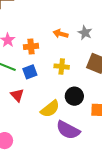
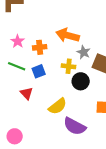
gray star: (85, 33) -> (84, 52), moved
orange arrow: (61, 34) -> (68, 35), size x1.6
black circle: (74, 96) -> (81, 81), moved

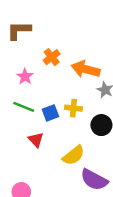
orange cross: (40, 47) -> (52, 57), moved, turned -32
yellow cross: (69, 66) -> (73, 108), moved

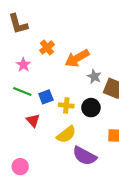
brown L-shape: (19, 30) -> (18, 24), turned -105
orange arrow: (86, 69) -> (77, 58), turned -45
yellow cross: (73, 108) -> (66, 105), moved

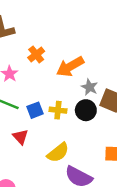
yellow cross: (66, 105) -> (58, 110), moved
black circle: (91, 108) -> (86, 110), moved

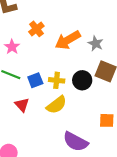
gray star: (89, 87) -> (96, 43), moved
yellow semicircle: (58, 153) -> (57, 105), moved

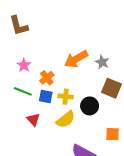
orange cross: (36, 29) -> (47, 78), moved
blue square: (35, 80) -> (46, 97), turned 32
black circle: (82, 80) -> (90, 106), moved

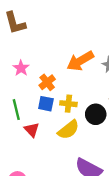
green line: (23, 91) -> (16, 110), moved, turned 54

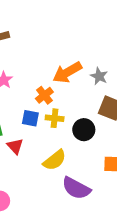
orange cross: (47, 82) -> (44, 95), moved
yellow semicircle: (68, 130) -> (55, 160), moved

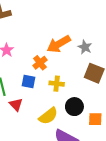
yellow cross: (55, 118) -> (57, 84), moved
black circle: (84, 130) -> (74, 107), moved

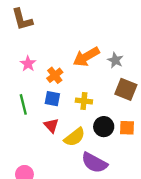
orange cross: (40, 63) -> (55, 75), moved
red triangle: (16, 105) -> (51, 125), moved
orange square: (95, 119) -> (127, 128), moved

